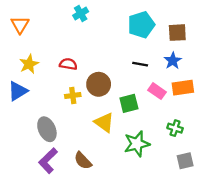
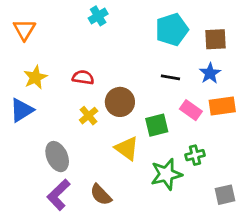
yellow cross: (73, 96) -> (89, 116), turned -32
green cross: (175, 128) -> (195, 155), moved, turned -32

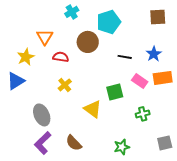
orange triangle: (24, 30) -> (45, 37), moved
cyan pentagon: (172, 30) -> (109, 22), moved
brown square: (215, 39) -> (158, 17), moved
brown circle: (120, 102) -> (88, 42), moved
green star: (166, 174) -> (122, 147), moved, size x0.7

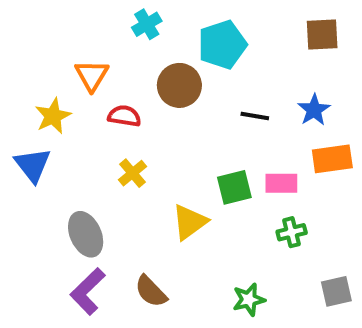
blue triangle: (16, 81) -> (33, 165), turned -36
pink rectangle: (140, 81) -> (281, 183), moved, turned -35
yellow triangle: (93, 109) -> (190, 222), turned 48

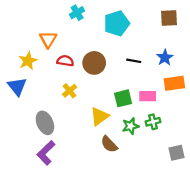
brown circle: (179, 85) -> (94, 63), moved
brown semicircle: (151, 291) -> (109, 144), moved
green star: (249, 300) -> (131, 126), moved

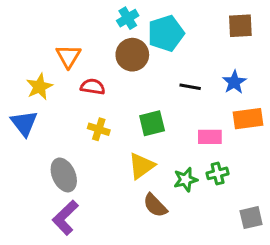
cyan cross: (77, 13) -> (128, 18), moved
brown circle: (94, 63) -> (132, 55), moved
yellow cross: (70, 91) -> (99, 129), turned -32
green square: (123, 98) -> (152, 123), moved

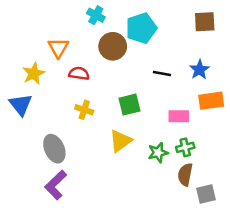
cyan cross: (128, 18) -> (96, 15), moved, turned -30
brown semicircle: (155, 205) -> (185, 175), moved, turned 55
gray square: (251, 218) -> (206, 194), moved

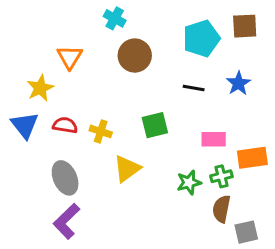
cyan pentagon: (141, 28) -> (201, 38), moved
red semicircle: (79, 74) -> (65, 125), moved
orange rectangle: (211, 101) -> (252, 158), moved
yellow triangle: (120, 141) -> (127, 169), moved

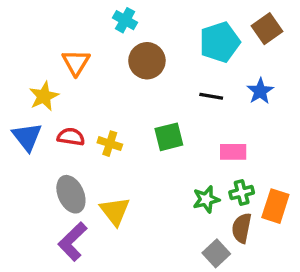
brown square: (245, 26) -> (267, 29), turned -32
orange rectangle: (252, 158) -> (275, 206), moved, turned -64
yellow triangle: (127, 169) -> (115, 211), moved, turned -32
gray square: (246, 232) -> (216, 253), moved, turned -30

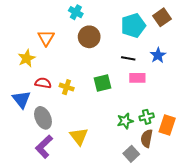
blue triangle: (27, 137) -> (21, 99), moved
pink rectangle: (233, 152) -> (137, 78), moved
yellow triangle: (115, 211) -> (79, 136), moved

